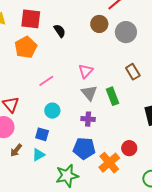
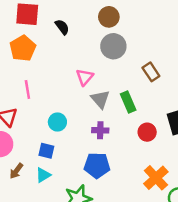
gray circle: (126, 32) -> (113, 46), moved
pink triangle: (86, 71) -> (85, 77), moved
pink line: (46, 81) -> (27, 90), moved, turned -63
red circle: (129, 148) -> (147, 132), moved
orange cross: (109, 163) -> (156, 178), moved

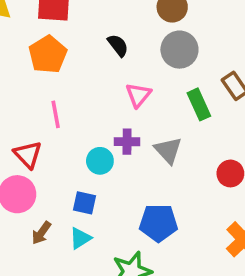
black semicircle: (62, 27) -> (118, 45), moved
gray triangle: (100, 99) -> (168, 150), moved
green rectangle: (128, 102) -> (199, 104), moved
purple cross: (100, 130) -> (127, 142), moved

